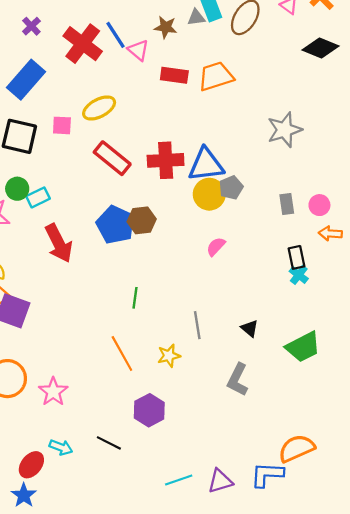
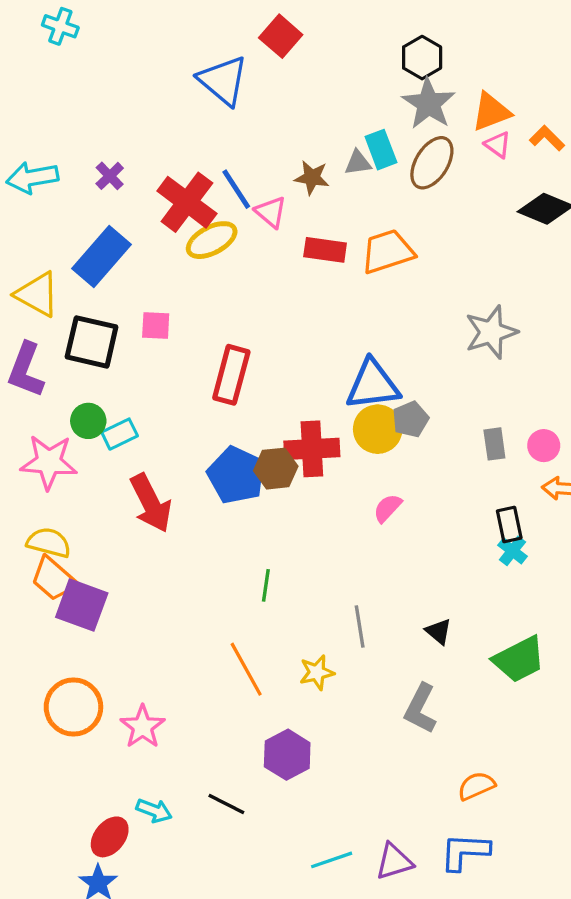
yellow ellipse: (99, 108) -> (212, 240), moved
red rectangle: (112, 158) -> (231, 375), turned 66
red cross: (166, 160) -> (312, 449), moved
orange semicircle: (297, 448) -> (476, 786), moved, size x0.7

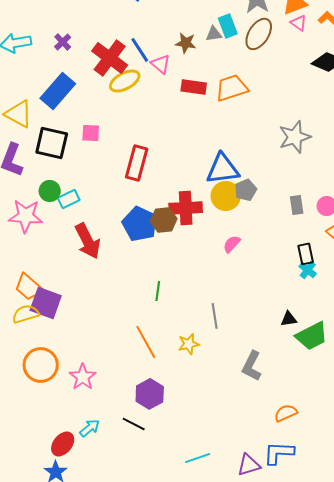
yellow semicircle: (49, 543) -> (26, 314), moved, turned -32
black triangle: (438, 631) -> (289, 319), moved, turned -48
purple hexagon: (287, 755) -> (150, 394), moved
cyan arrow: (154, 811) -> (90, 428), turned -60
purple triangle: (394, 862) -> (249, 465), moved

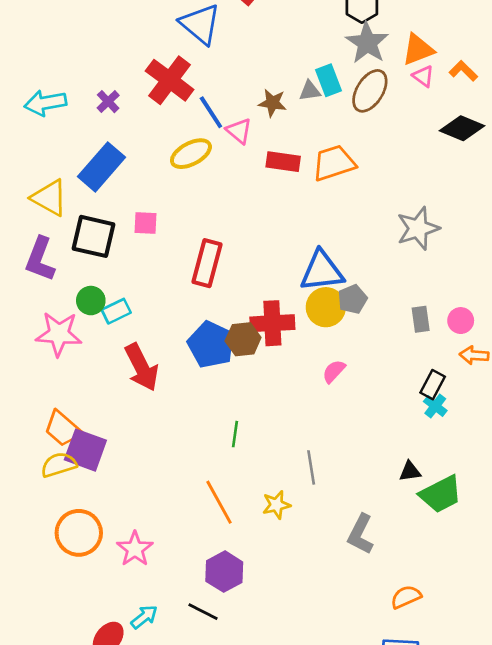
red cross: (110, 58) -> (170, 80), moved
black rectangle: (306, 254) -> (433, 385), turned 40

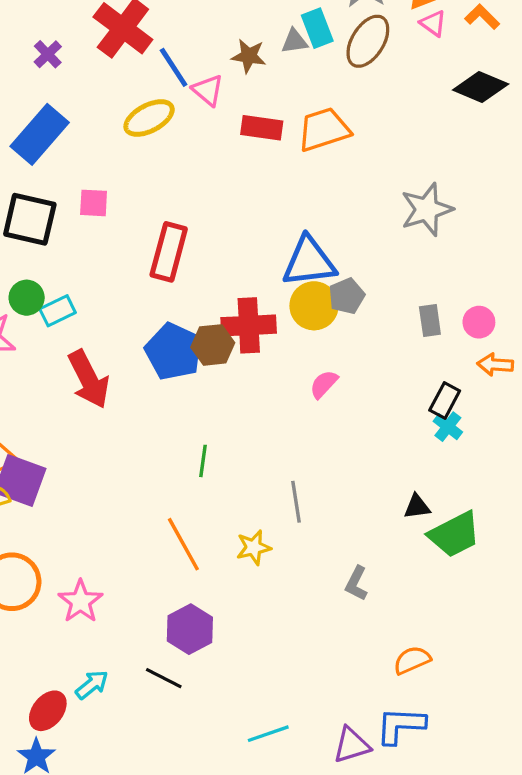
gray L-shape: (361, 534) -> (356, 583), size x0.7

